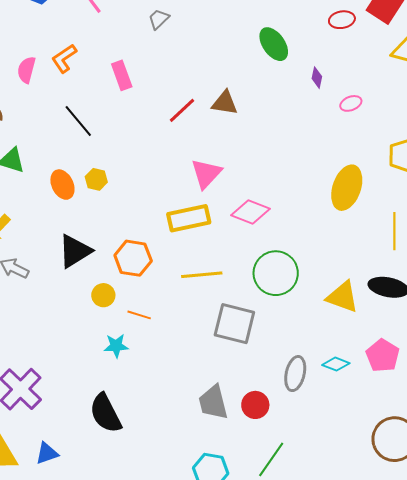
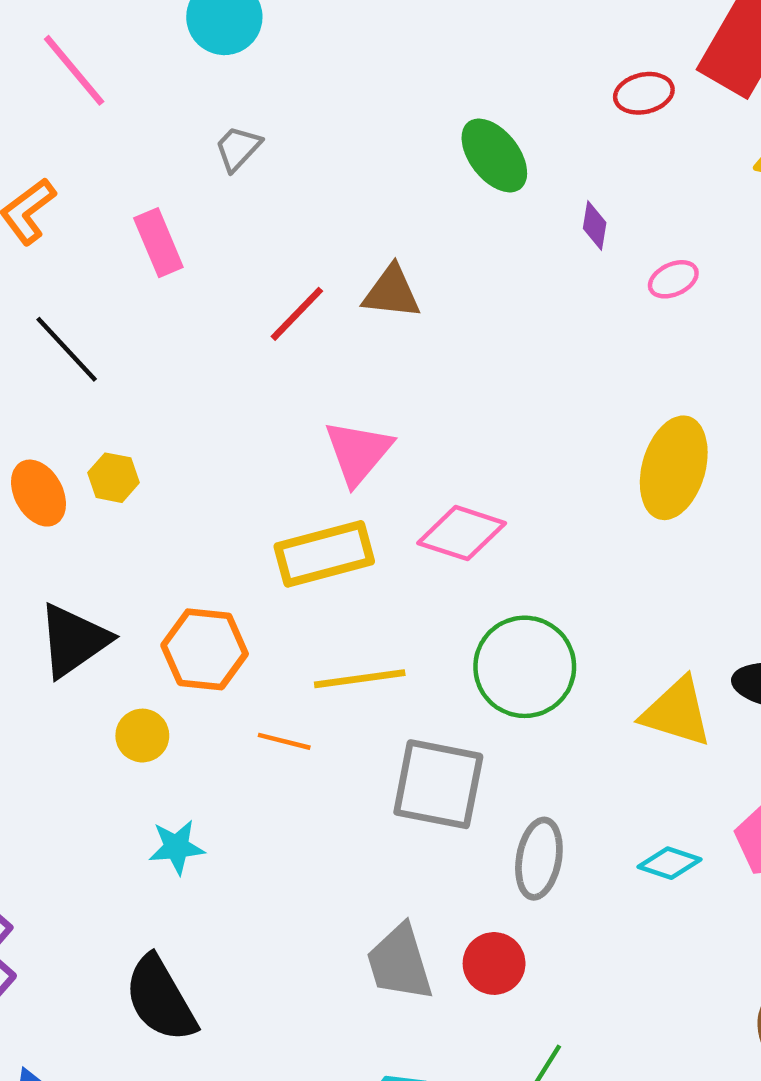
gray trapezoid: (159, 19) -> (238, 148), moved
orange line: (139, 315) -> (284, 741), moved
gray ellipse: (295, 374) -> (539, 859), moved

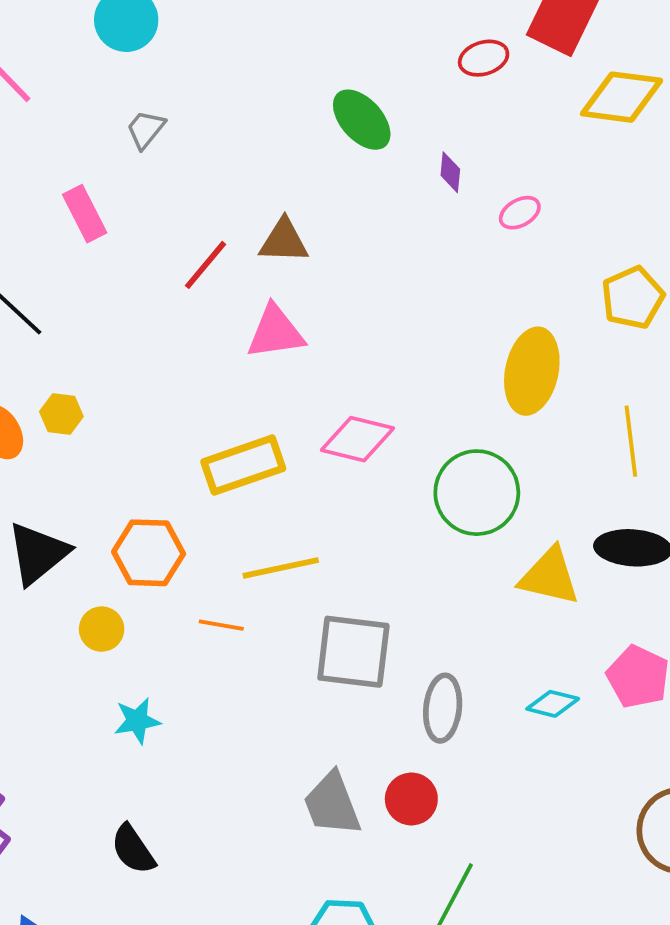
pink triangle: (358, 452) -> (275, 332), moved, turned 46
green circle: (525, 667) -> (477, 493), moved
black semicircle: (160, 999) -> (133, 849), size x0.7

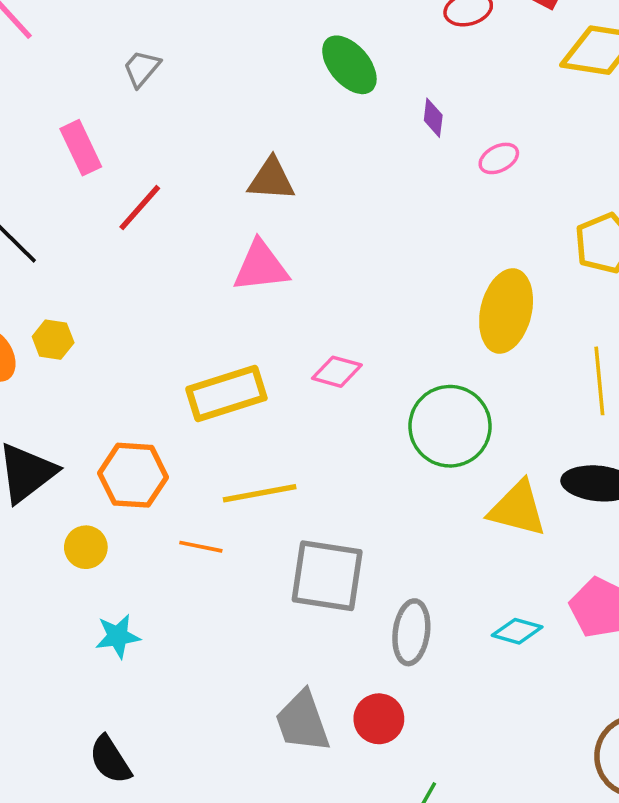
red line: (206, 265) -> (140, 208), moved
pink diamond: (358, 439) -> (337, 372), size x0.7

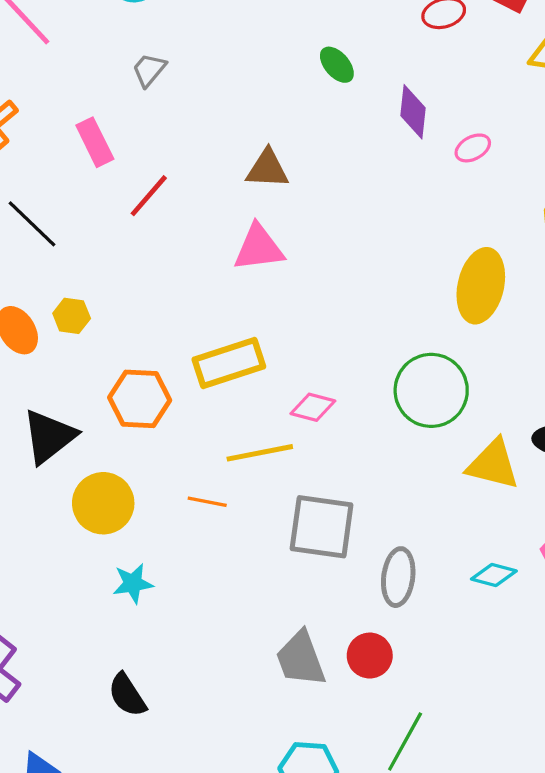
green ellipse: (349, 65) -> (337, 65), size x0.7
purple diamond: (433, 118) -> (413, 112), size x1.5
pink diamond: (337, 372) -> (313, 407), moved
orange hexagon: (133, 475) -> (140, 399), moved
yellow circle: (86, 547) -> (103, 503), size x1.6

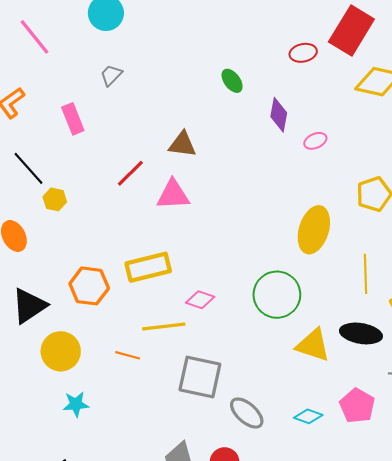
red line: (149, 196) -> (130, 173), moved
yellow hexagon: (72, 316) -> (55, 199), moved
gray ellipse: (398, 577) -> (247, 413), turned -60

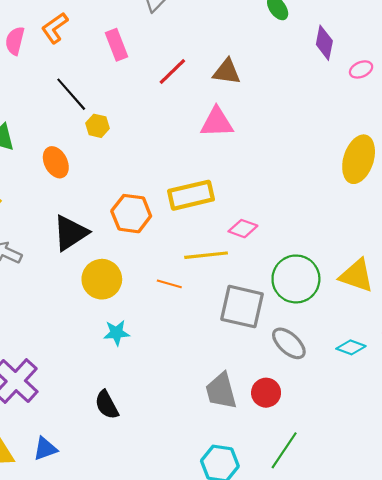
red line: (130, 173) -> (172, 71), moved
green circle: (277, 295) -> (296, 279), moved

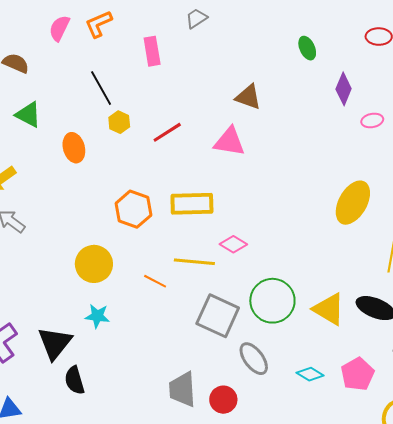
red line: (172, 71) -> (167, 132), moved
black triangle: (70, 233) -> (55, 343), moved, turned -30

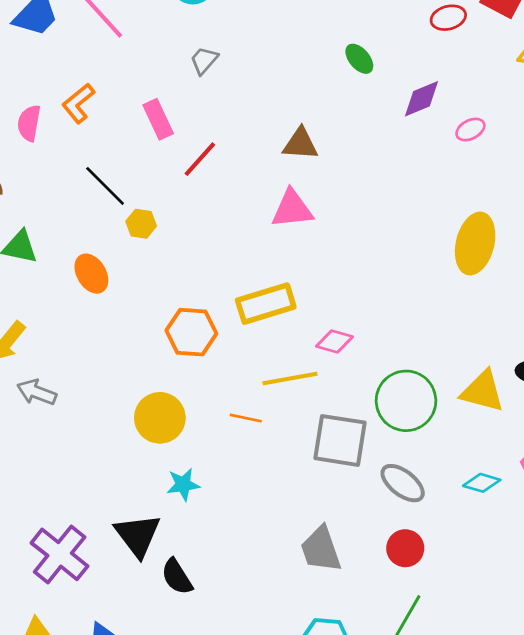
purple diamond: (344, 89) -> (422, 99), turned 60
red line: (167, 132) -> (200, 159), moved
red circle: (223, 400) -> (405, 548), moved

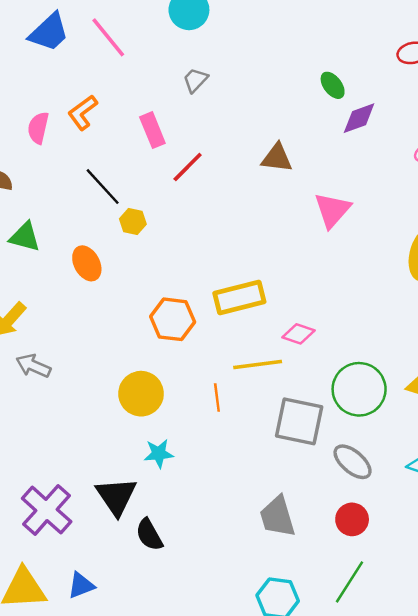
purple diamond: (422, 99) -> (359, 118), moved
pink triangle: (292, 209) -> (332, 210), moved, turned -45
orange line: (246, 418) -> (217, 398), turned 68

